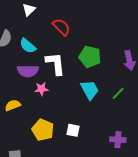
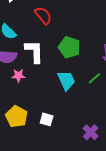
green line: (118, 93) -> (94, 78), moved
purple cross: (118, 140) -> (91, 132), turned 35

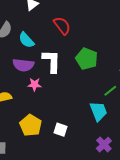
cyan trapezoid: (66, 80) -> (98, 111), moved

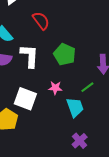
pink star: (34, 84) -> (55, 88), moved
white square: (61, 130) -> (25, 99), moved, size x1.6

